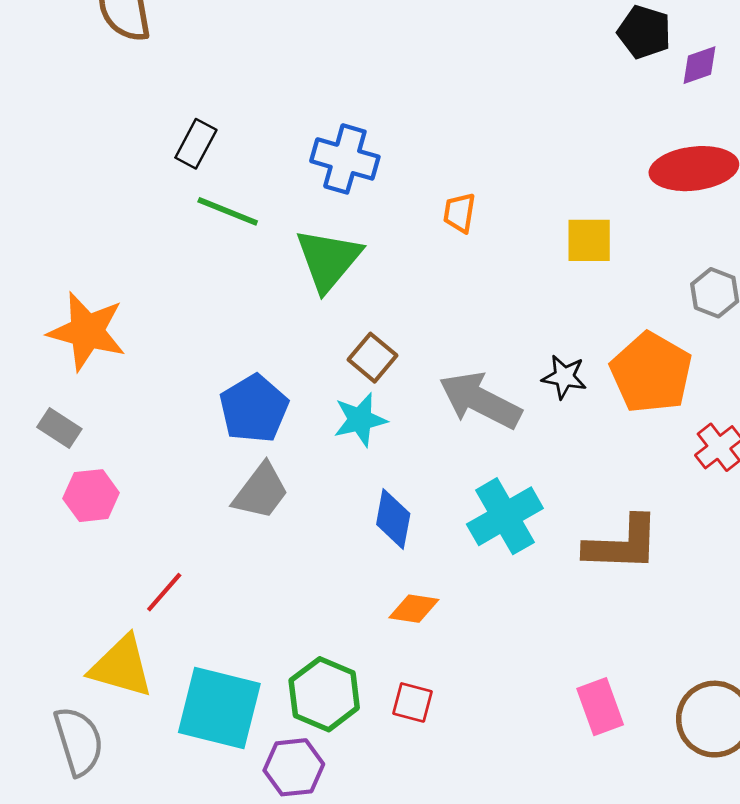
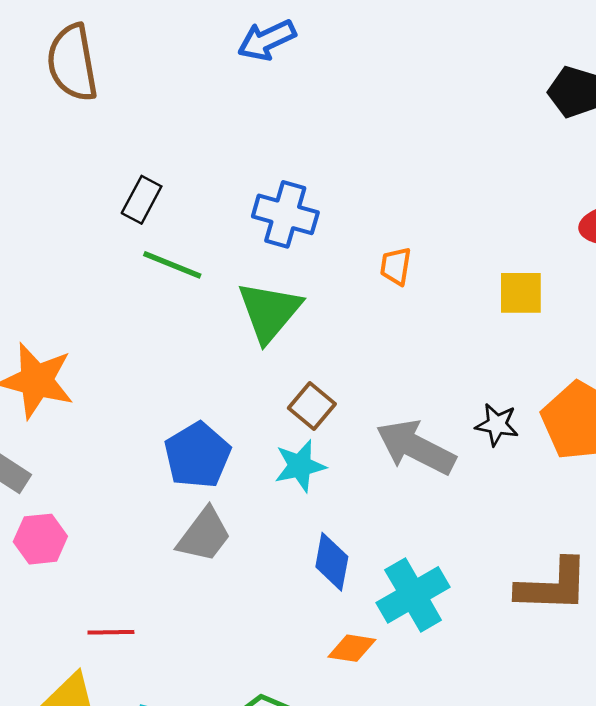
cyan cross: (505, 516) -> (413, 595), moved
red line: (164, 592) -> (111, 632), turned 48

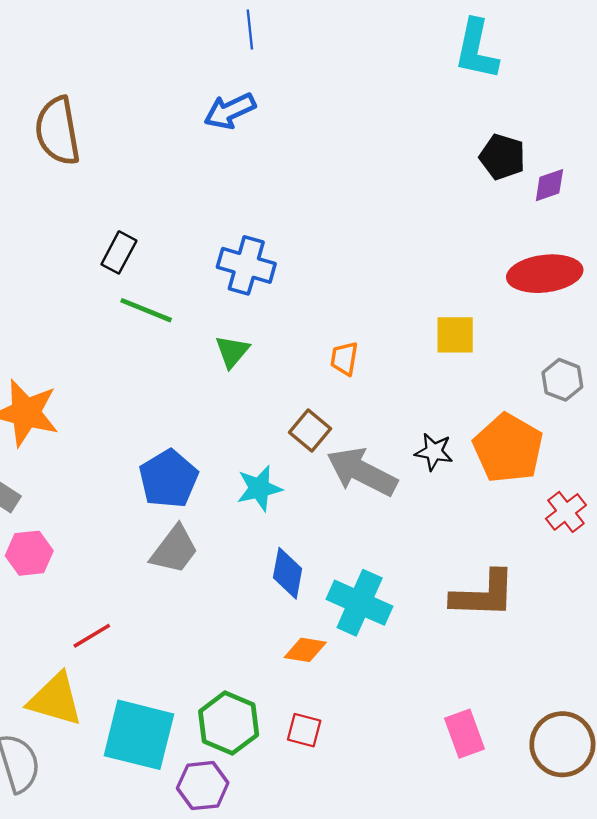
orange trapezoid: (396, 266) -> (344, 359), moved
green triangle: (269, 311) -> (232, 351), size x0.6
brown square: (312, 406) -> (310, 431), moved
cyan cross: (413, 595) -> (360, 603), turned -36
red line: (111, 632) -> (92, 636), turned -30

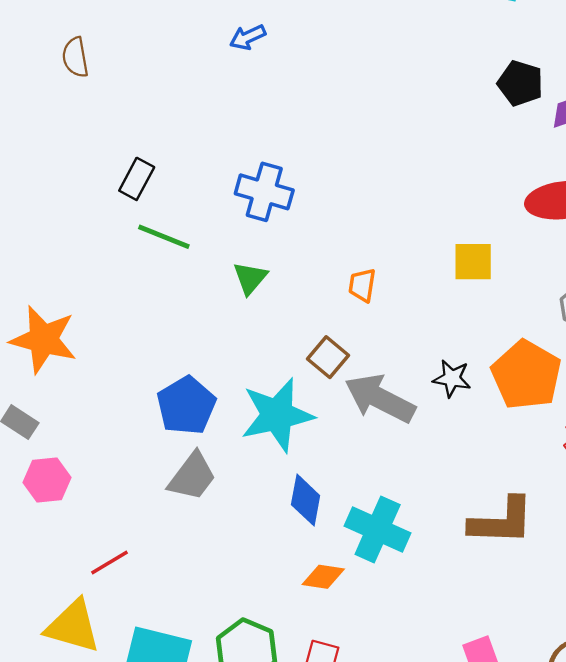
blue arrow: (230, 111) -> (248, 37), size x0.7
brown semicircle: (58, 131) -> (75, 57), size x0.6
cyan star: (259, 488) -> (277, 415), size x1.6

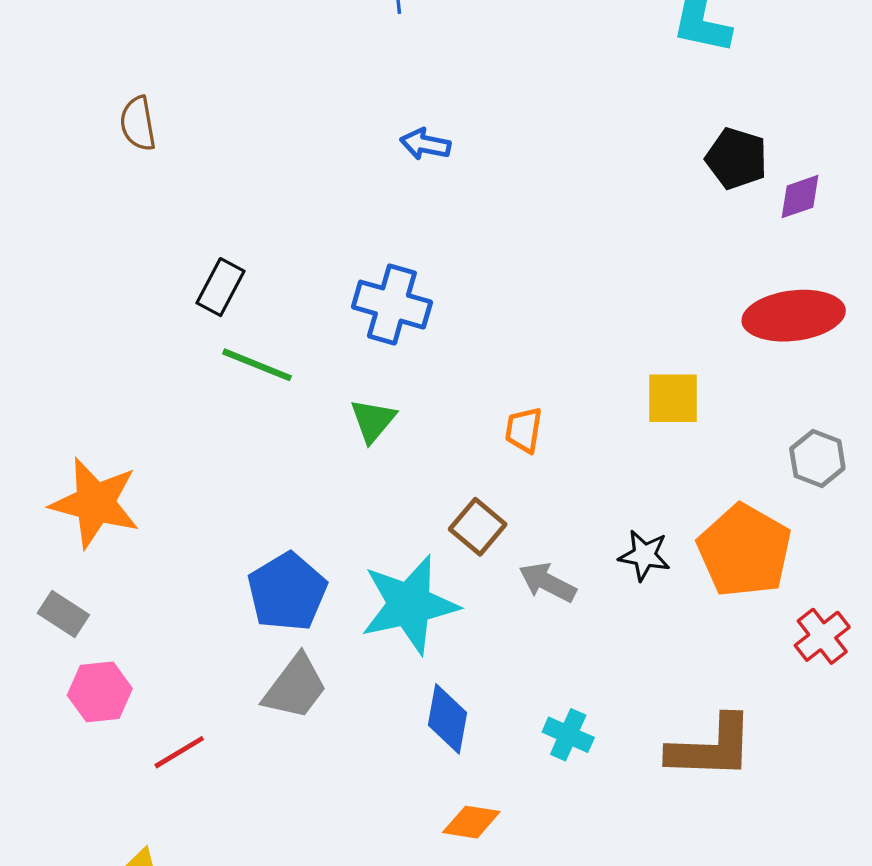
blue arrow: (248, 37) -> (425, 144), moved, turned 36
gray arrow: (380, 398) -> (548, 582), size x0.6
cyan cross: (378, 530) -> (568, 735), moved, size x0.6
red line: (110, 563) -> (179, 752), moved

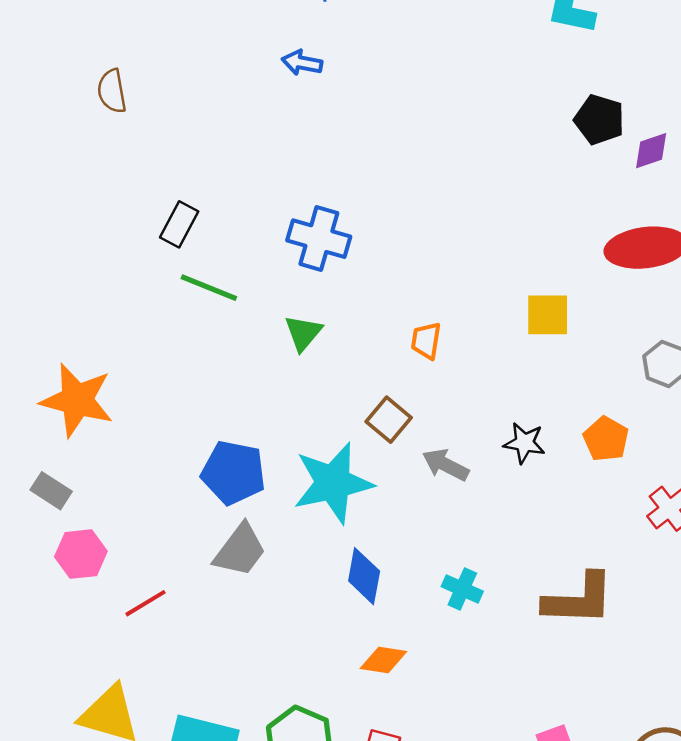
blue arrow: (425, 144) -> (302, 63), moved
orange pentagon: (744, 551) -> (606, 439), size x0.6
blue pentagon: (287, 592) -> (233, 473), turned -30

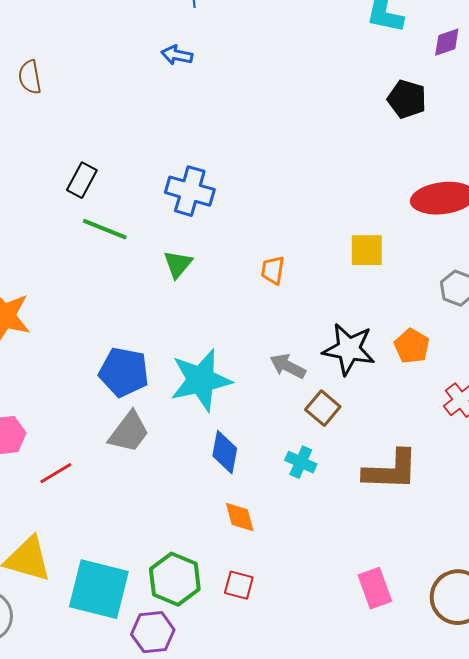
purple diamond: (651, 151) -> (447, 42), moved
brown square: (389, 420) -> (323, 408), moved
black star: (524, 443) -> (349, 349), size x1.6
orange diamond: (383, 660) -> (240, 517), turned 66

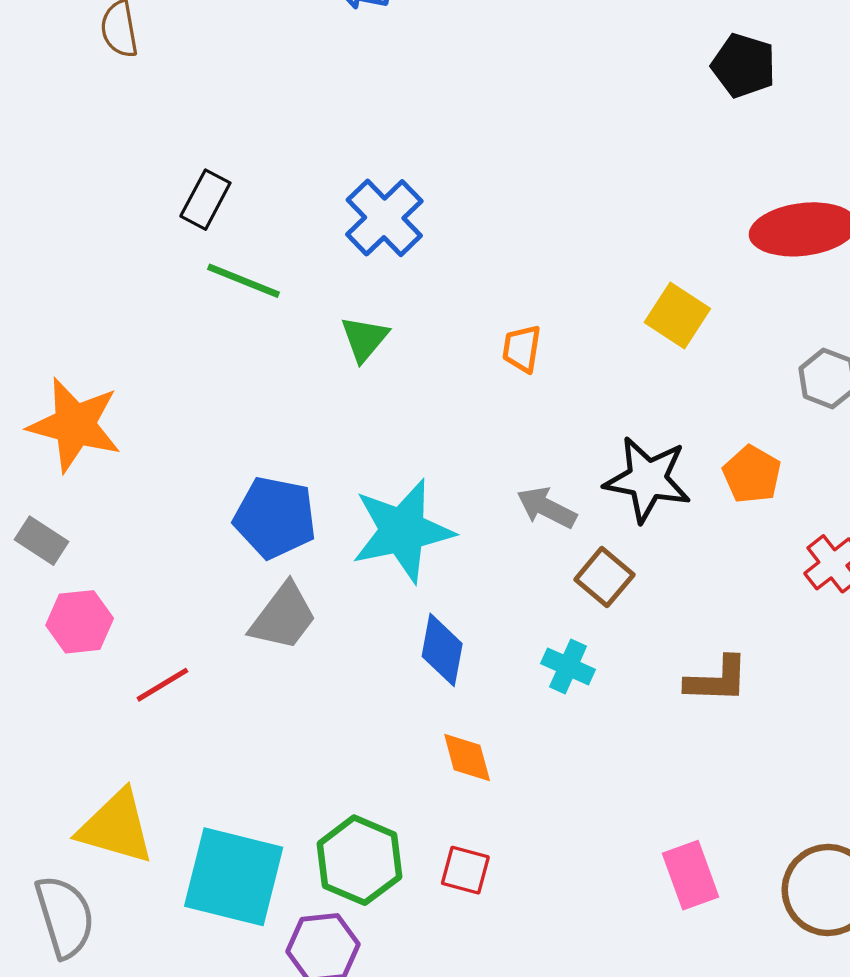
blue cross: (190, 191) -> (384, 218), turned 30
yellow square: (367, 250) -> (677, 316), turned 33
brown L-shape: (391, 470) -> (717, 680), size x0.7

